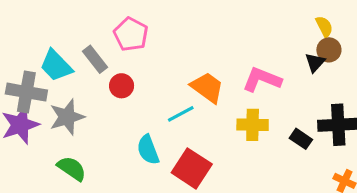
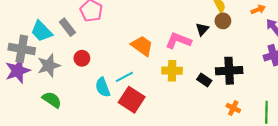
black triangle: (315, 62) -> (202, 29), moved
red circle: (122, 86) -> (82, 58), moved
cyan line: (181, 114) -> (124, 77), moved

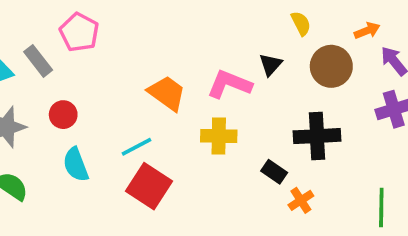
brown circle: (223, 21) -> (331, 66), moved, size x1.5
black rectangle: (204, 80) -> (274, 172), moved
cyan semicircle: (103, 87) -> (76, 165), moved
orange cross: (233, 108) -> (301, 200), moved, turned 32

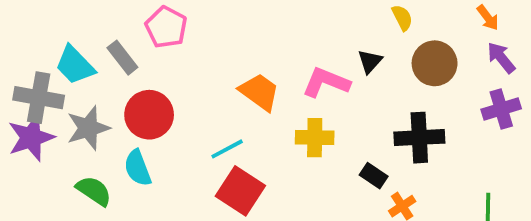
orange arrow: (367, 31) -> (488, 18), moved, turned 75
red circle: (63, 115) -> (149, 115), size x1.6
cyan semicircle: (76, 165) -> (138, 168), moved

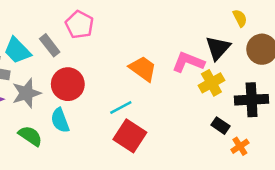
black triangle: (370, 61) -> (218, 48), size x1.5
yellow cross: (315, 138) -> (211, 83), moved, turned -30

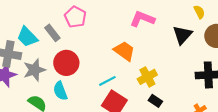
pink L-shape: (188, 62) -> (142, 19), moved
yellow cross: (211, 83) -> (147, 77), moved
black rectangle: (221, 126) -> (155, 101), moved

